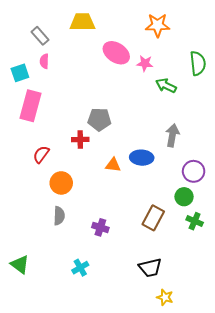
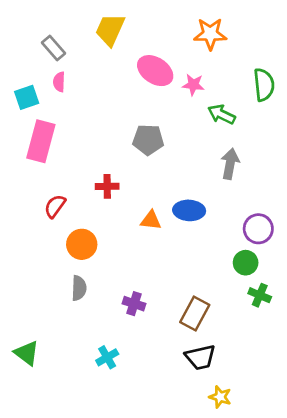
yellow trapezoid: (82, 22) -> (110, 30), turned -65
gray pentagon: (99, 119) -> (148, 140), moved
gray arrow: (172, 135) -> (230, 164), moved
brown rectangle: (153, 218) -> (195, 314), moved

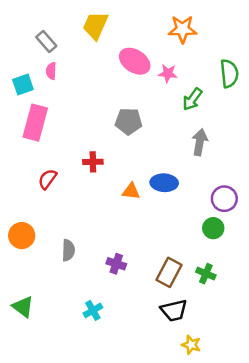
green arrow: (222, 114) -> (192, 99), turned -80
orange circle: (82, 244) -> (22, 236), moved
green cross: (260, 295) -> (206, 274), moved

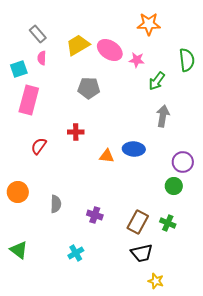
yellow trapezoid: (95, 26) -> (78, 45), moved, turned 35
gray pentagon: (129, 121) -> (89, 88), moved

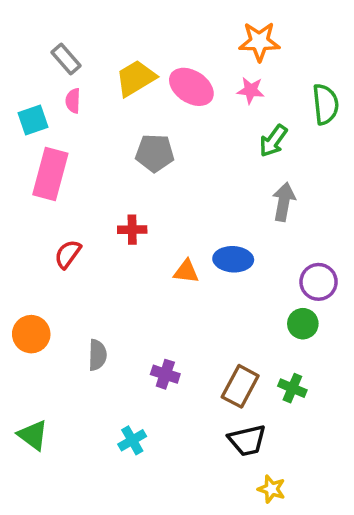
pink star: (137, 60) -> (251, 90), moved

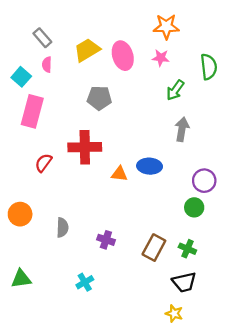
pink ellipse: (191, 87) -> (123, 56), turned 40
cyan square: (33, 120) -> (21, 77), turned -30
red cross: (132, 230) -> (85, 147), size x1.8
green triangle: (33, 435) -> (21, 279), turned -45
black trapezoid: (247, 440) -> (184, 282), moved

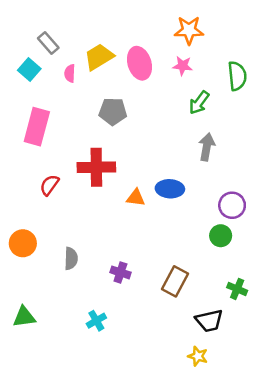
pink semicircle: (47, 65) -> (70, 73), moved
cyan square: (21, 77) -> (29, 70), moved
green cross: (187, 249) -> (237, 289), moved

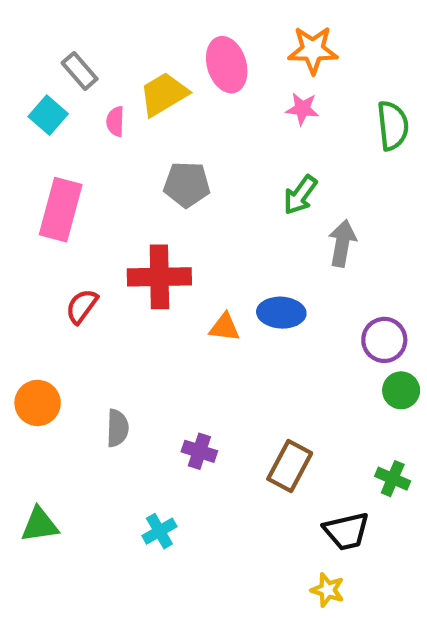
pink ellipse: (139, 63) -> (227, 65), moved
green arrow: (199, 103) -> (300, 195), moved
green circle: (221, 236) -> (401, 390), moved

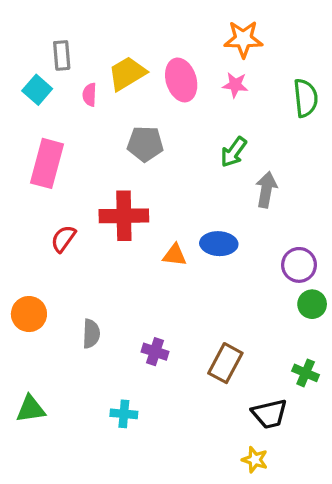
pink ellipse: (227, 65) -> (181, 80), moved
gray rectangle: (80, 71) -> (62, 55), turned 36
cyan cross: (159, 531) -> (124, 414), turned 35

